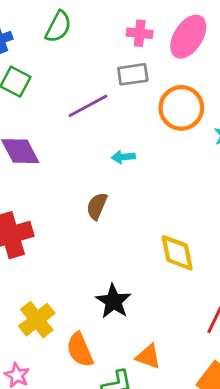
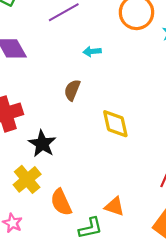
yellow diamond: (177, 253) -> (115, 124), moved
black star: (113, 301) -> (42, 144), moved

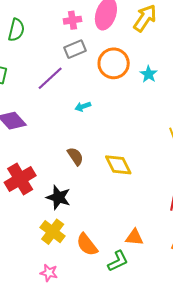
brown semicircle: (72, 90) -> (75, 156), moved, turned 138

